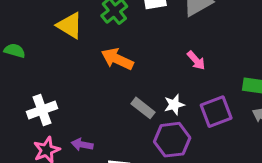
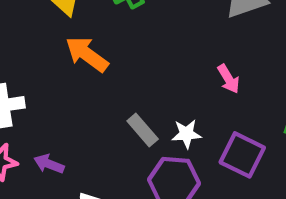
orange arrow: (117, 59) -> (87, 54), moved
purple square: (216, 112) -> (242, 155), turned 36

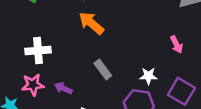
gray rectangle: (143, 130) -> (103, 69), moved

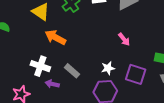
white cross: (38, 51) -> (40, 66), moved, turned 36
purple arrow: (63, 88) -> (52, 84), moved

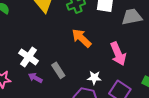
orange arrow: (55, 37) -> (81, 38), moved
pink arrow: (124, 39) -> (118, 54), size x1.6

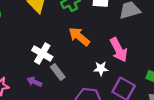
white cross: (29, 57) -> (42, 54), moved
white star: (94, 78) -> (101, 68), moved

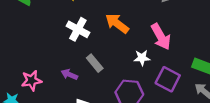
white cross: (42, 54) -> (78, 29), moved

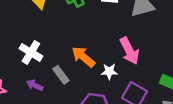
orange arrow: (117, 23) -> (83, 57), moved
white cross: (78, 29) -> (31, 52), moved

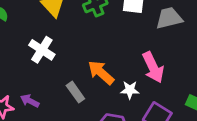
white cross: (31, 52) -> (42, 50), moved
purple arrow: (35, 85) -> (30, 101), moved

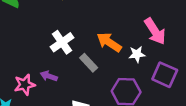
white cross: (42, 50) -> (62, 42), moved, turned 30

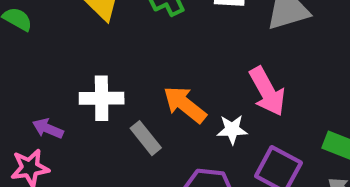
white cross: (62, 42) -> (102, 98), turned 30
purple arrow: (49, 76) -> (48, 129), moved

